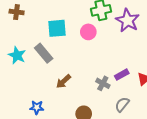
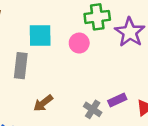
gray rectangle: (44, 53) -> (21, 66), turned 42

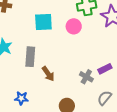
gray rectangle: (21, 66) -> (30, 57), moved
brown arrow: (43, 103) -> (48, 74), turned -84

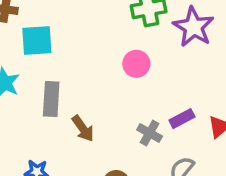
cyan square: (43, 22) -> (37, 40), moved
pink circle: (74, 26) -> (136, 64), moved

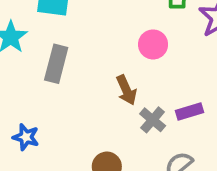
brown arrow: (83, 128) -> (126, 90), moved

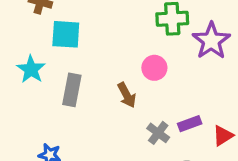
brown arrow: (126, 90) -> (127, 95), moved

